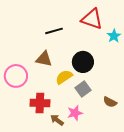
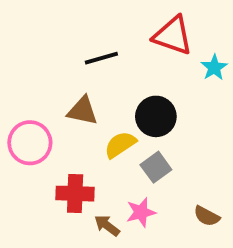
brown semicircle: (110, 102) -> (207, 216), moved

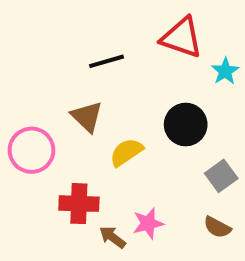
brown triangle: (83, 111) -> (87, 117), turned 32
black circle: (156, 116) -> (186, 125), moved
gray square: (156, 167) -> (221, 176), moved

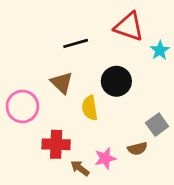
black circle: (186, 125) -> (116, 81), moved
yellow semicircle: (126, 152) -> (90, 108), turned -65
brown semicircle: (217, 227) -> (137, 149), moved, turned -42

